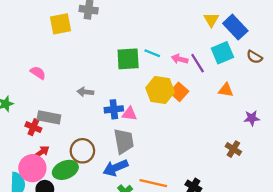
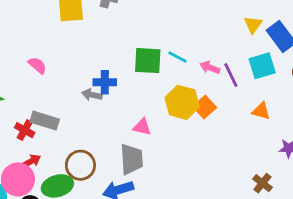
blue cross: (114, 109) -> (105, 82), moved

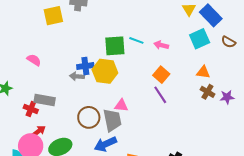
purple line: (231, 75) -> (160, 95), moved
yellow hexagon: (182, 102) -> (105, 71), moved
pink triangle: (142, 127) -> (121, 105), moved
brown circle: (80, 165) -> (89, 117), moved
brown cross: (262, 183) -> (207, 92), moved

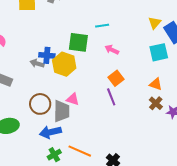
cyan line: (136, 40) -> (102, 26), moved, turned -40
pink arrow: (161, 45) -> (112, 50), moved

